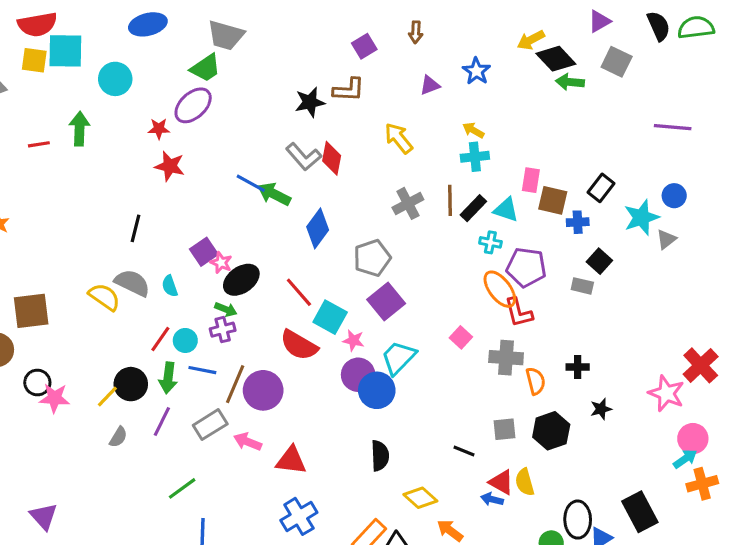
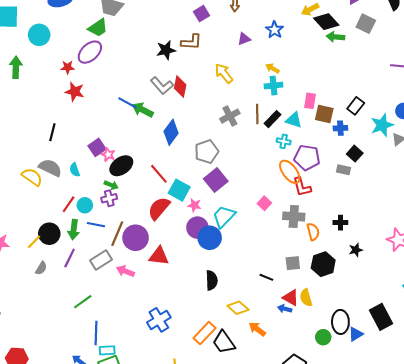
red semicircle: (299, 345) -> (159, 208), turned 100
red triangle: (291, 460) -> (159, 256), moved

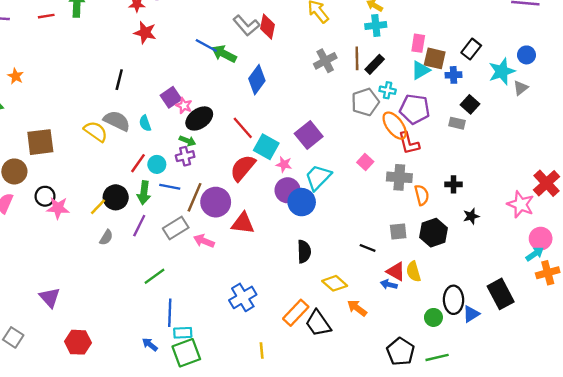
cyan triangle: (294, 120) -> (421, 70), moved, turned -48
gray pentagon: (207, 152) -> (365, 102), moved

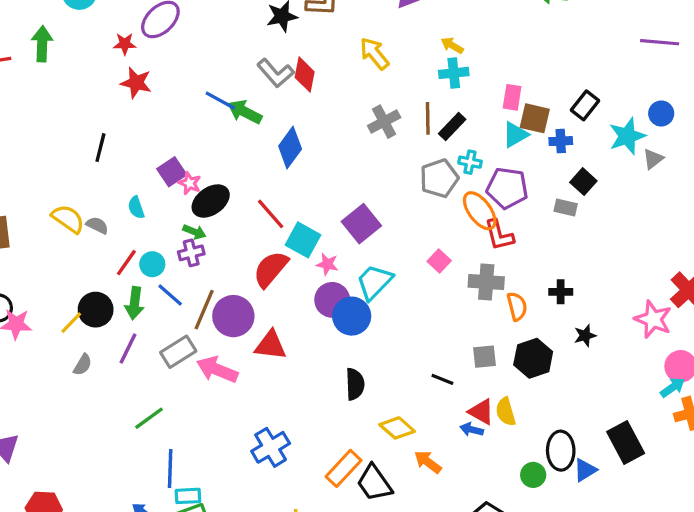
gray semicircle: (117, 121) -> (97, 225), moved, size x0.6
blue line: (170, 187) -> (170, 295), turned 30
pink arrow: (204, 241) -> (217, 370), size x1.4

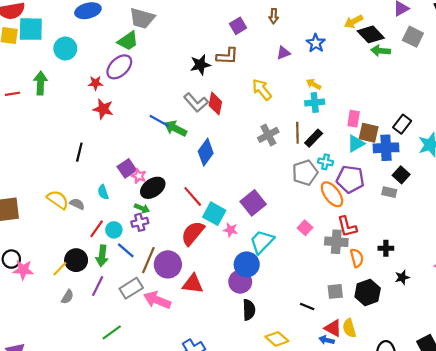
blue cross: (561, 141) -> (386, 148), size x1.6
red L-shape: (499, 235) -> (347, 227), moved
purple circle: (332, 300) -> (240, 282), moved

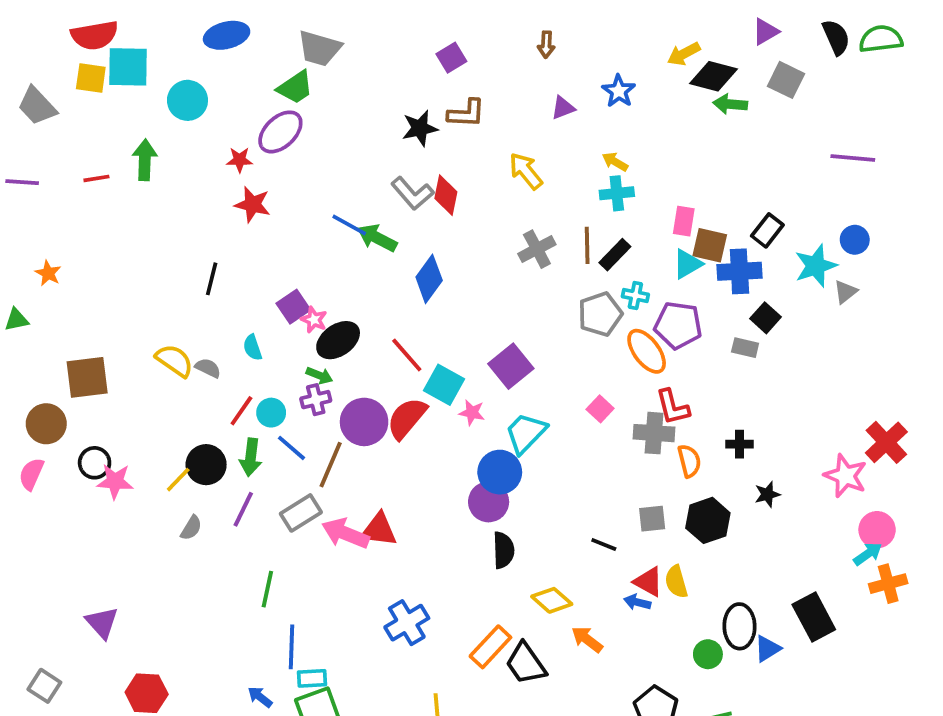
purple square: (238, 26) -> (451, 58), moved
black diamond: (371, 34) -> (713, 76), turned -32
purple circle: (168, 264) -> (364, 422), moved
red triangle: (193, 284) -> (379, 530), moved
green line: (112, 332) -> (267, 589), turned -42

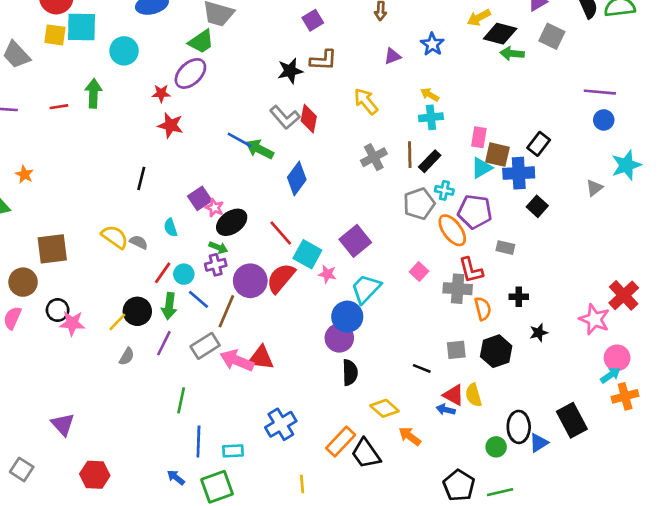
blue circle: (855, 240) -> (604, 120), moved
cyan star: (816, 266) -> (626, 165), moved
gray rectangle: (745, 348) -> (505, 248), moved
cyan rectangle: (312, 678) -> (233, 451), moved

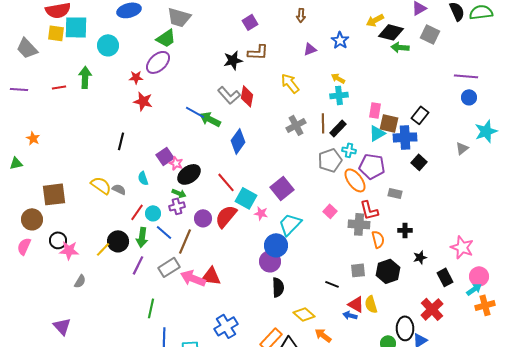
purple circle: (250, 281) -> (203, 218), size x0.7
red cross: (624, 295) -> (432, 309), moved
gray semicircle: (127, 357) -> (80, 281), moved
black rectangle: (572, 420) -> (445, 277), moved, size x0.7

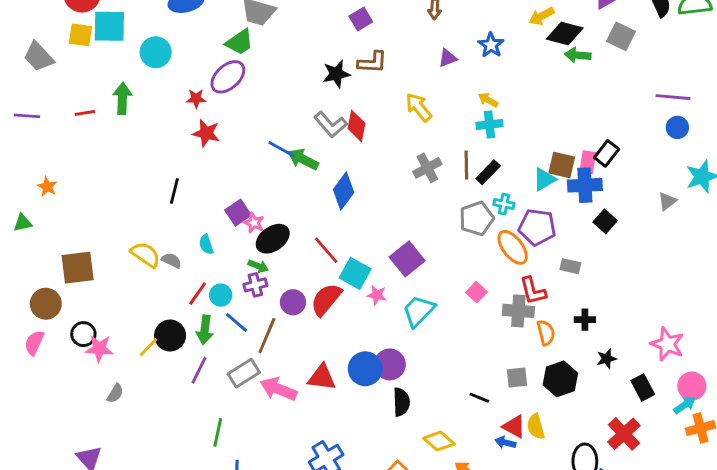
pink rectangle: (375, 110) -> (588, 162), moved
blue circle: (276, 245) -> (365, 369), moved
red triangle: (211, 276) -> (322, 377), moved

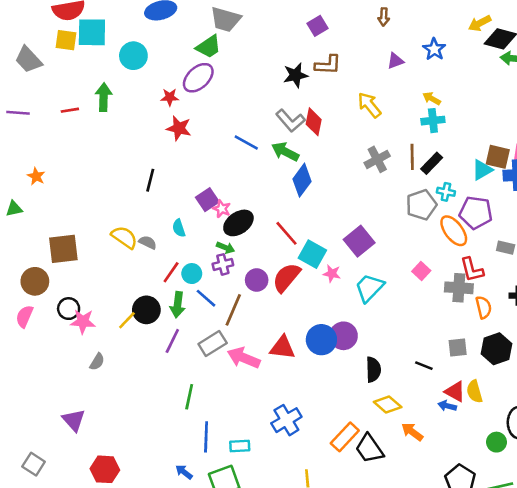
green arrow: (303, 159) -> (285, 152), moved
black semicircle: (401, 402) -> (373, 369), moved

